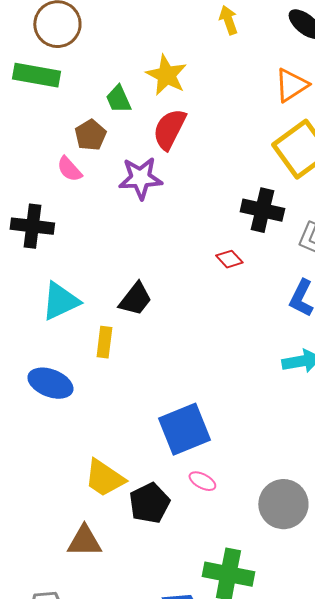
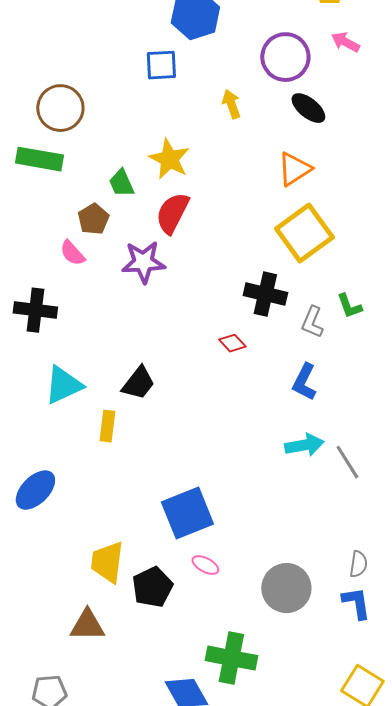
blue ellipse: (50, 383) -> (35, 490), moved, turned -66
yellow trapezoid: (104, 478) -> (107, 562), turned 63

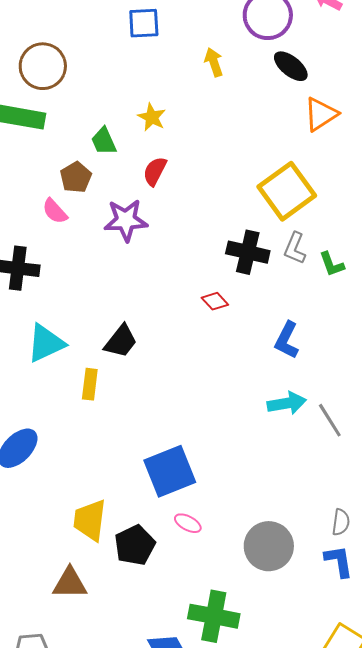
yellow star: (169, 159) -> (152, 117), size x0.7
orange triangle: (294, 169) -> (321, 114), moved
red semicircle: (172, 213) -> (155, 171), size x0.7
gray L-shape: (312, 322) -> (295, 248), moved

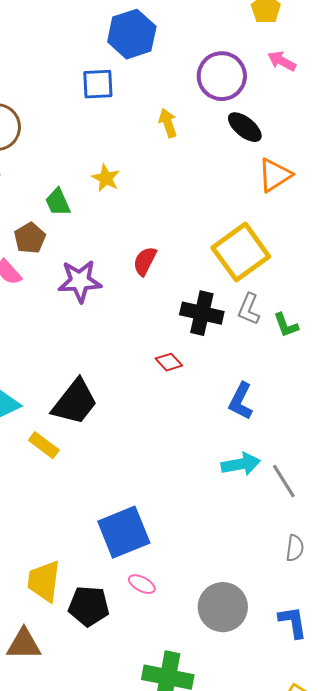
red semicircle: (155, 171) -> (145, 261), moved
black trapezoid: (121, 341) -> (75, 402), size x1.4
yellow rectangle: (90, 384) -> (44, 445), turned -60
gray semicircle: (341, 522) -> (295, 548), moved
black pentagon: (135, 545) -> (89, 606), turned 30

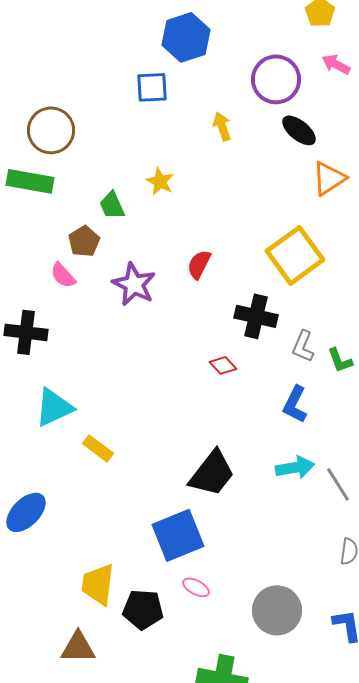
purple star: (80, 281) -> (134, 284), turned 30
gray L-shape: (249, 309) -> (303, 346), moved
green L-shape: (286, 325) -> (340, 360), moved
black trapezoid: (75, 402) -> (212, 473), moved

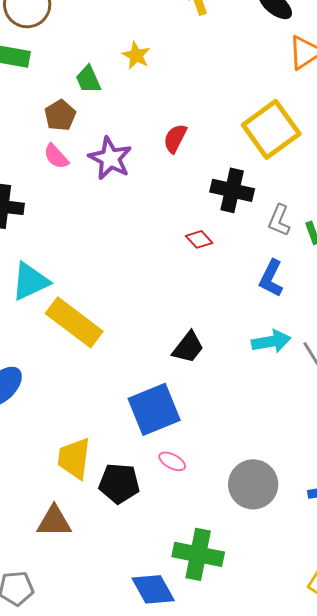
pink semicircle: (63, 275) -> (56, 156), moved
yellow rectangle: (98, 448) -> (74, 322), size x1.8
black trapezoid: (212, 473) -> (188, 347), size x0.7

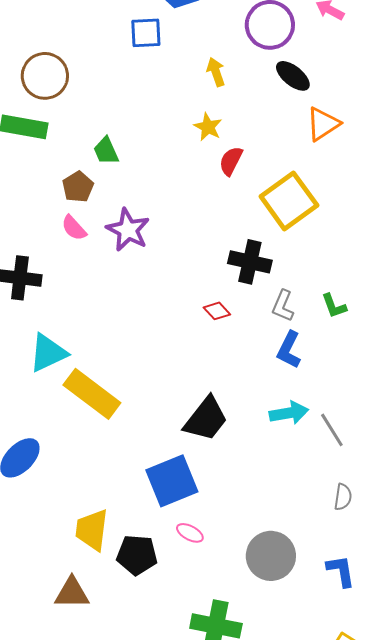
yellow star: (136, 55) -> (208, 127), moved
red semicircle: (175, 138) -> (231, 161), moved
gray L-shape: (279, 220) -> (283, 306), moved
black trapezoid: (188, 347) -> (206, 419), size x1.4

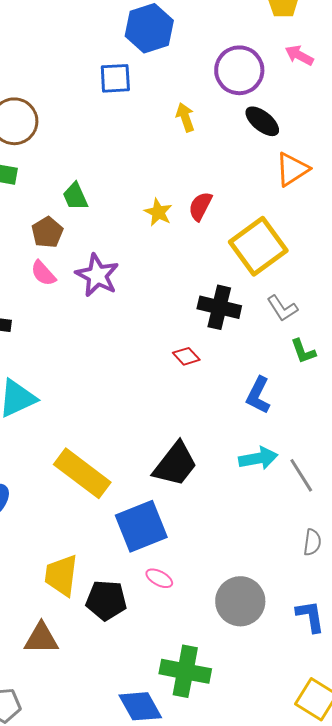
yellow star: (208, 127) -> (158, 212), moved
gray L-shape: (283, 306) -> (282, 308), moved, turned -56
yellow rectangle: (92, 394) -> (82, 473), moved

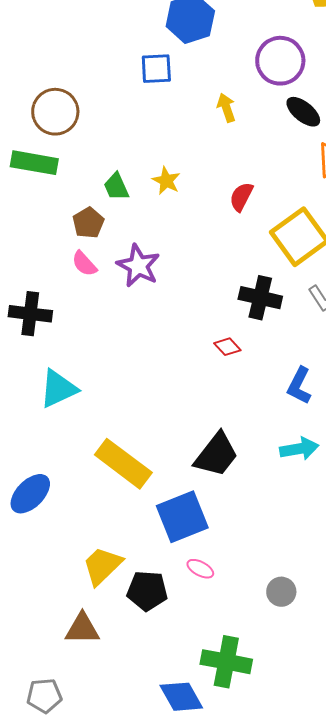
yellow star: (158, 212) -> (166, 181), moved
yellow trapezoid: (61, 575) -> (102, 566), turned 39
gray circle: (240, 601) -> (281, 592), size x0.6

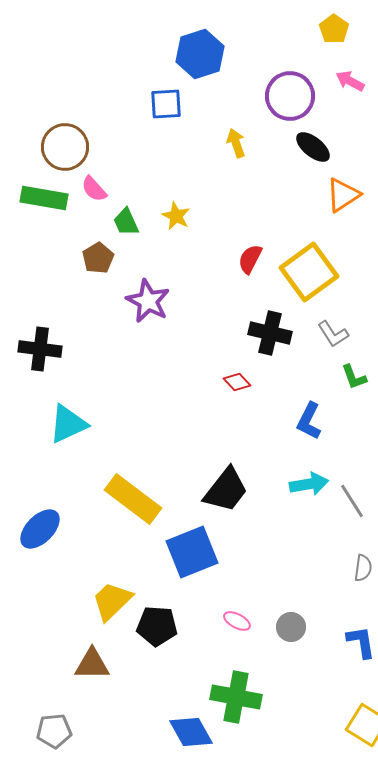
red semicircle: (241, 197) -> (250, 259), moved
pink semicircle: (84, 264) -> (94, 189), moved
pink ellipse: (200, 569) -> (237, 621), moved

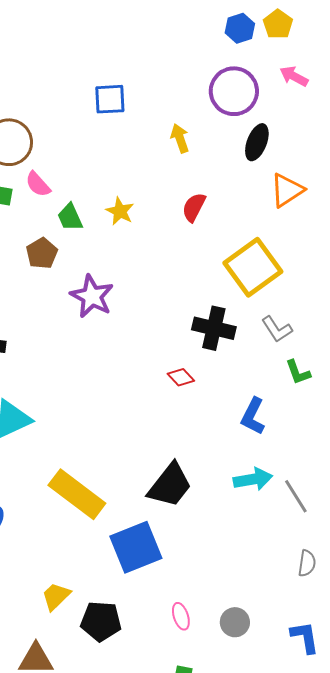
blue hexagon: (200, 54) -> (240, 28), moved, size x0.6
black ellipse: (313, 147) -> (257, 142), turned 72
red semicircle: (250, 259) -> (194, 207), moved
yellow trapezoid: (112, 601) -> (56, 596), size x0.7
pink ellipse: (237, 621) -> (181, 616), turned 44

